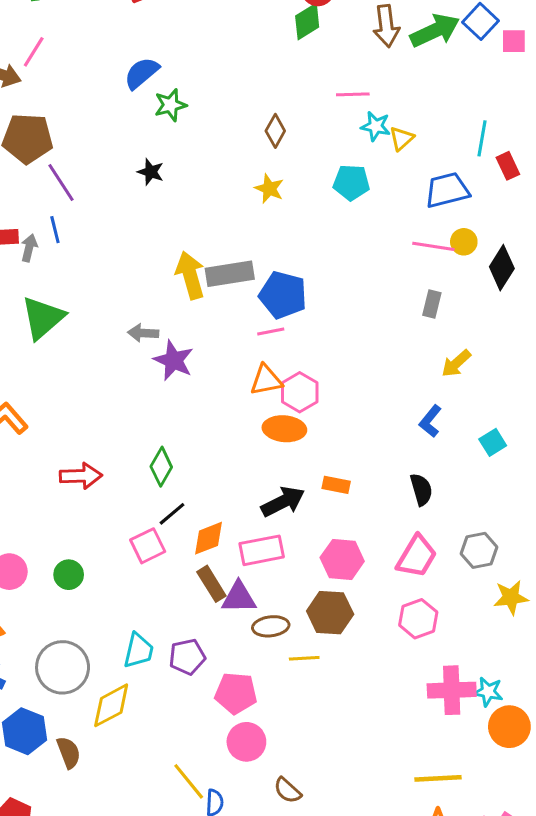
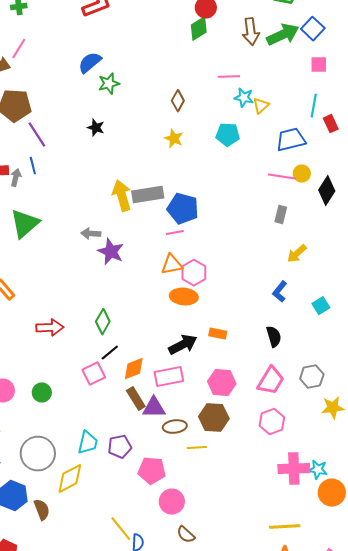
pink square: (514, 41) -> (319, 65), moved
pink circle: (246, 742) -> (172, 502), moved

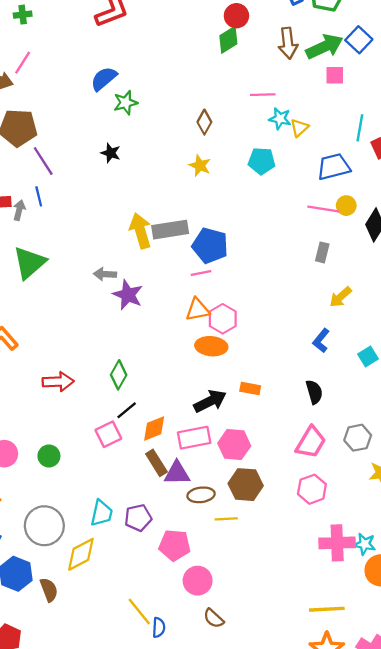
pink square: (319, 65) -> (335, 75), moved
pink hexagon: (222, 383) -> (234, 445), moved

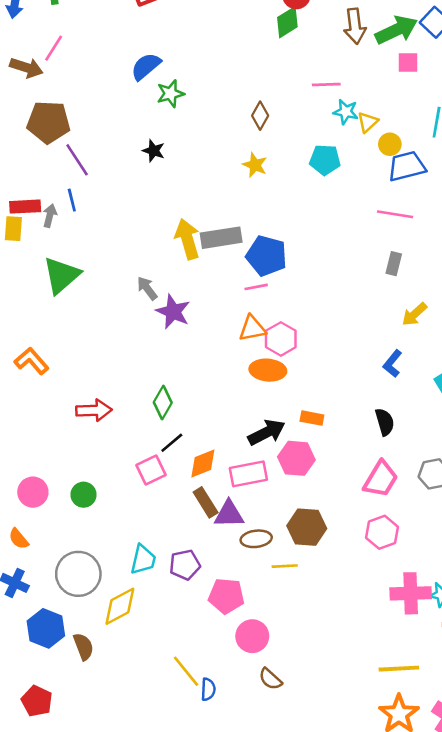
yellow circle: (346, 206) -> (390, 144), moved
gray arrow: (105, 274) -> (147, 288), turned 50
pink hexagon: (234, 445) -> (296, 458), moved

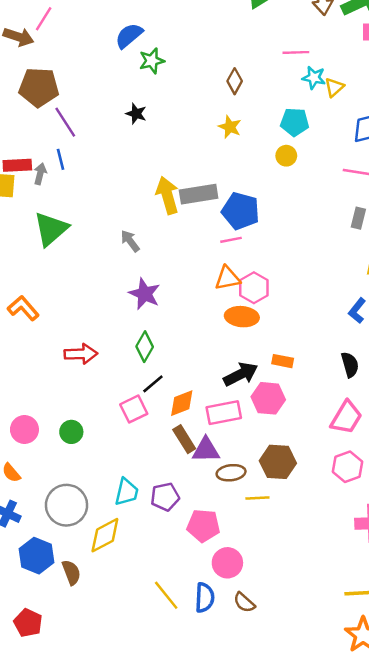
yellow circle: (390, 144) -> (286, 156), moved
purple star: (173, 312) -> (145, 294), moved
blue semicircle: (208, 689) -> (205, 598), moved, size x1.4

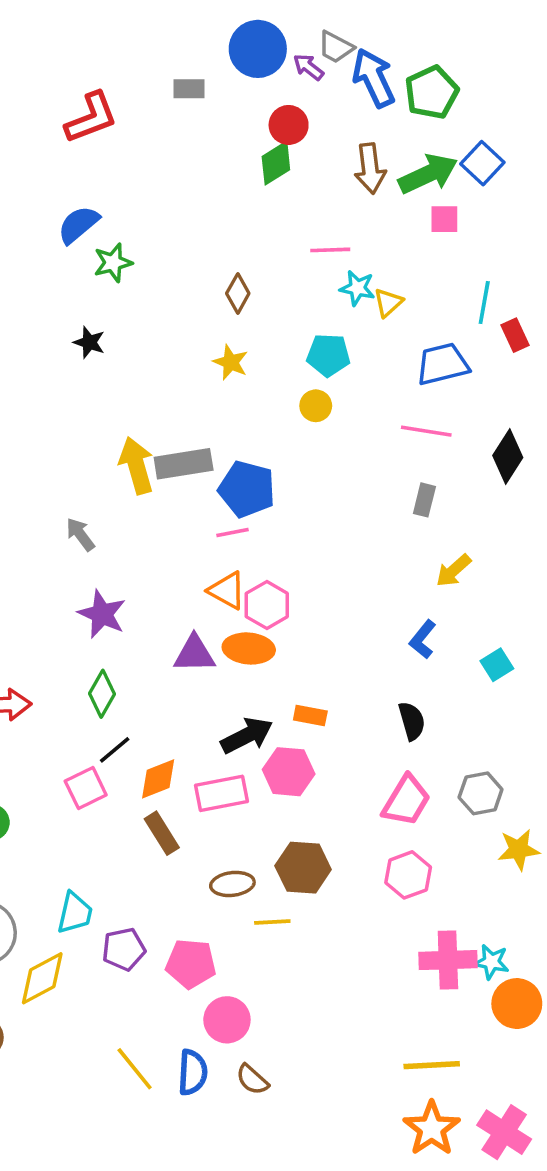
orange triangle: (227, 278) -> (227, 591), turned 40
purple triangle: (206, 450) -> (194, 654), moved
purple pentagon: (165, 497) -> (124, 949), moved

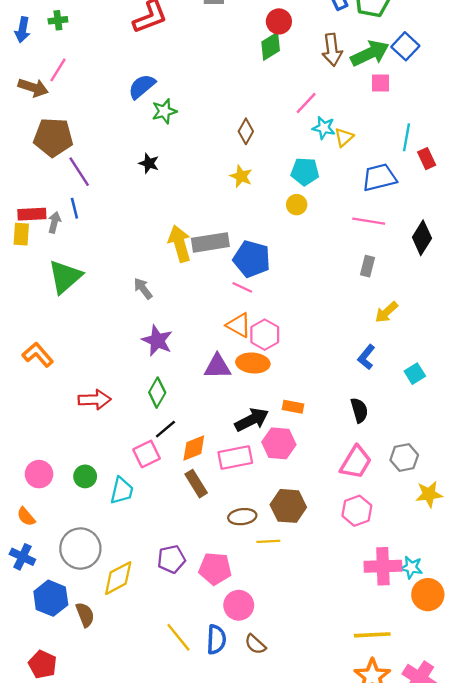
pink line: (330, 250) -> (306, 103), turned -45
pink line: (232, 533) -> (242, 287), turned 36
cyan trapezoid: (75, 913) -> (122, 491), moved

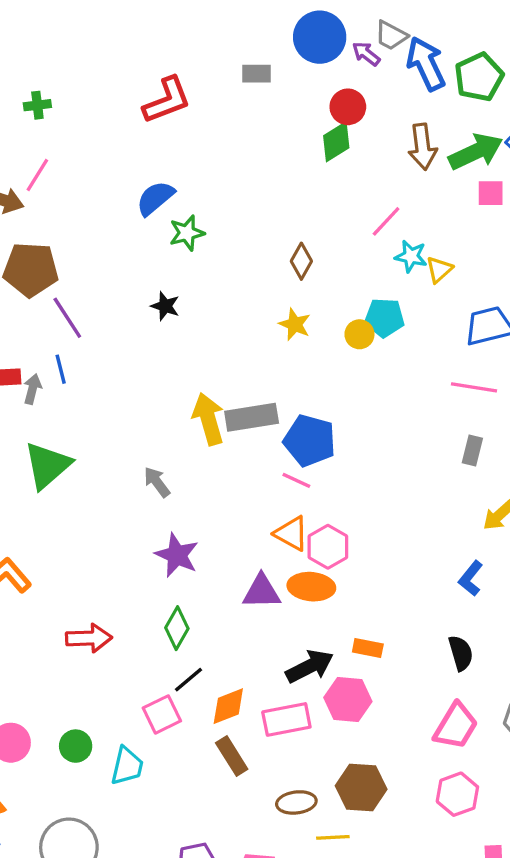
yellow circle: (297, 205) -> (359, 334), moved

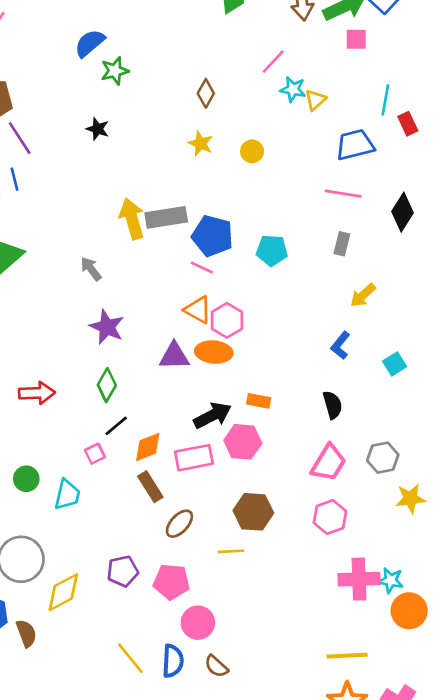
cyan pentagon: (384, 318) -> (272, 250), moved
pink square: (162, 714) -> (95, 454), size x0.7
brown ellipse: (296, 802) -> (179, 524), moved, turned -40

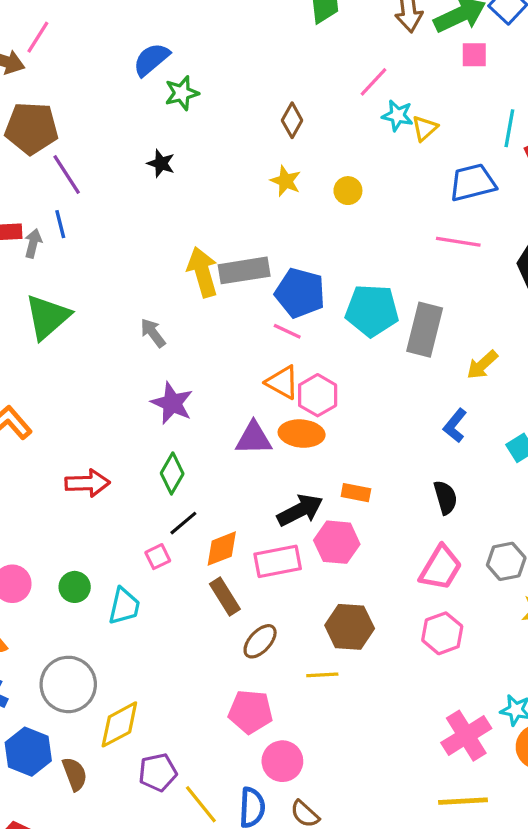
gray rectangle: (342, 244) -> (425, 330), moved, size x1.8
cyan pentagon: (272, 250) -> (372, 310), size x1.4
purple pentagon: (123, 571) -> (158, 772), moved
pink cross: (359, 579) -> (466, 736), moved, turned -30

